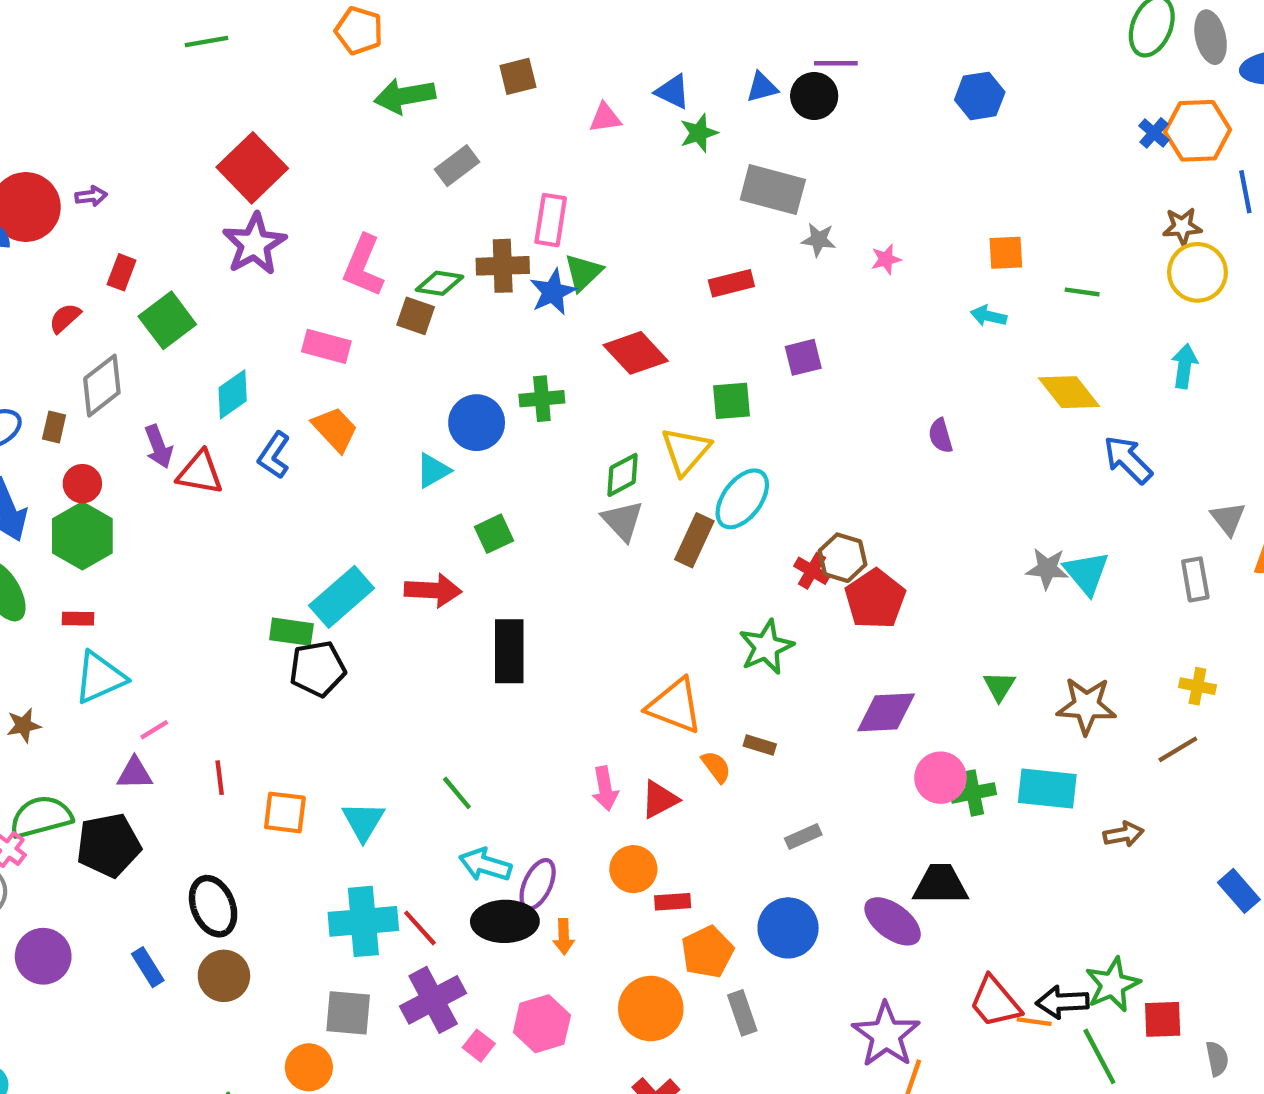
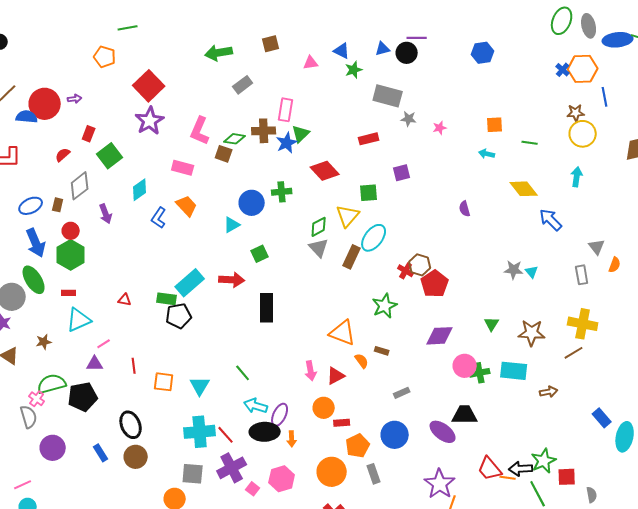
orange pentagon: (359, 31) -> (105, 57), moved
red triangle: (200, 473) -> (125, 300), moved, size x0.6
cyan triangle: (1086, 573) -> (532, 272), size x0.6
yellow cross: (1197, 686) -> (583, 324), size x1.8

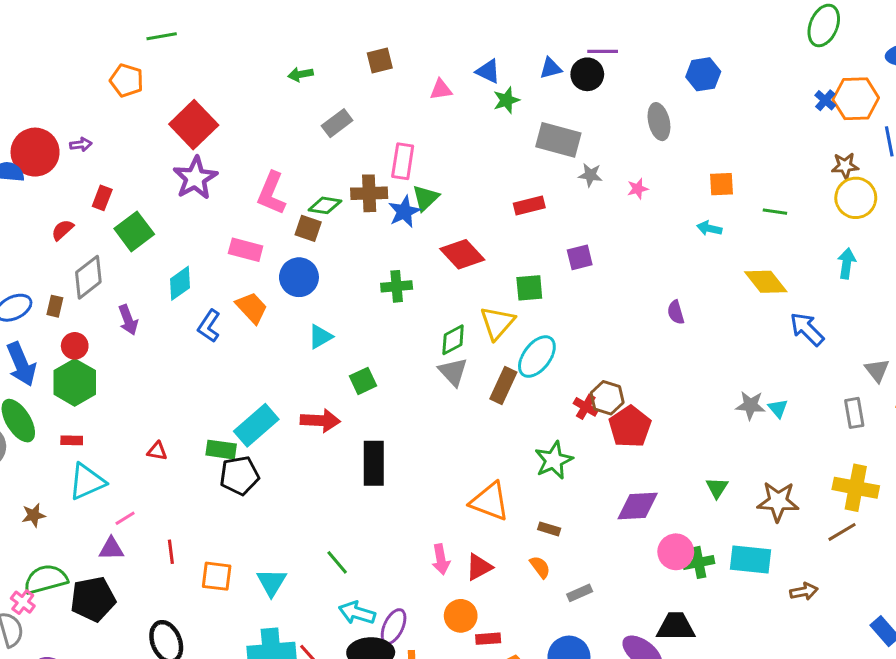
gray ellipse: (589, 26) -> (659, 122), moved
green arrow: (219, 53) -> (300, 74), size x0.6
blue circle: (252, 203) -> (299, 277), moved
orange semicircle: (362, 361) -> (540, 567), moved

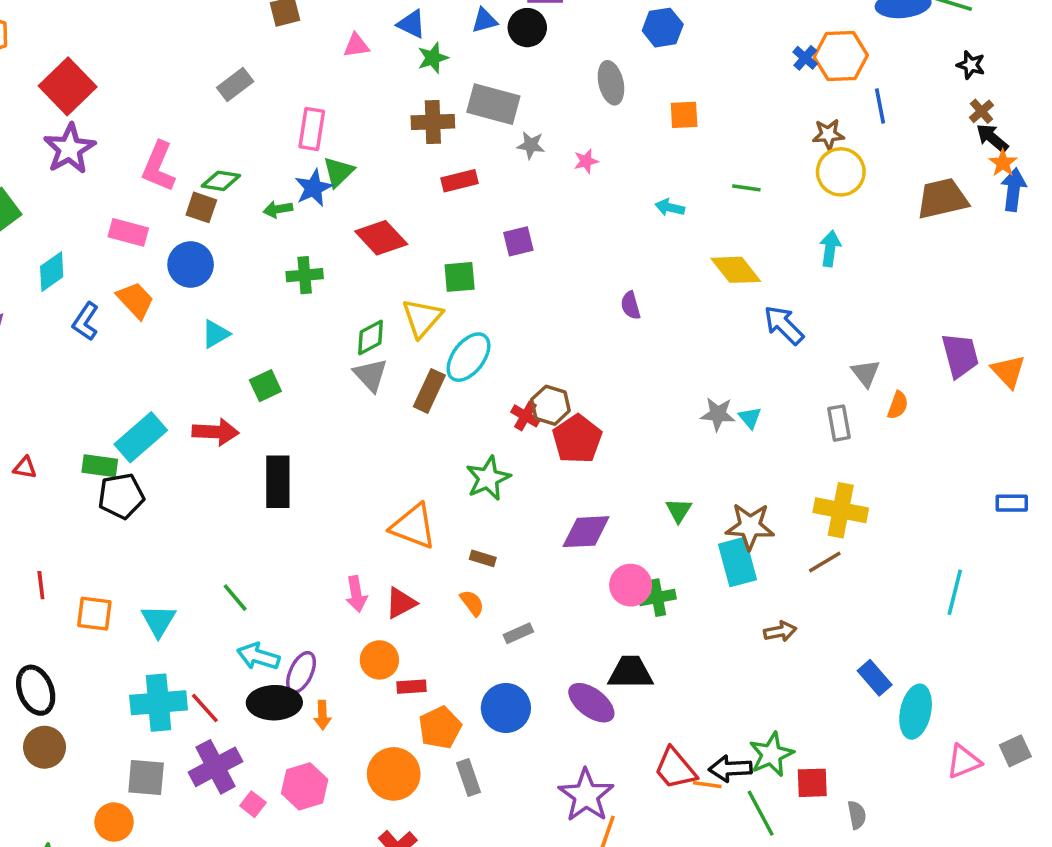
green arrow: (300, 74) -> (278, 209), moved
orange square: (722, 184) -> (684, 115), moved
brown cross: (369, 193) -> (433, 122), moved
cyan rectangle: (751, 559) -> (737, 562), moved, turned 69

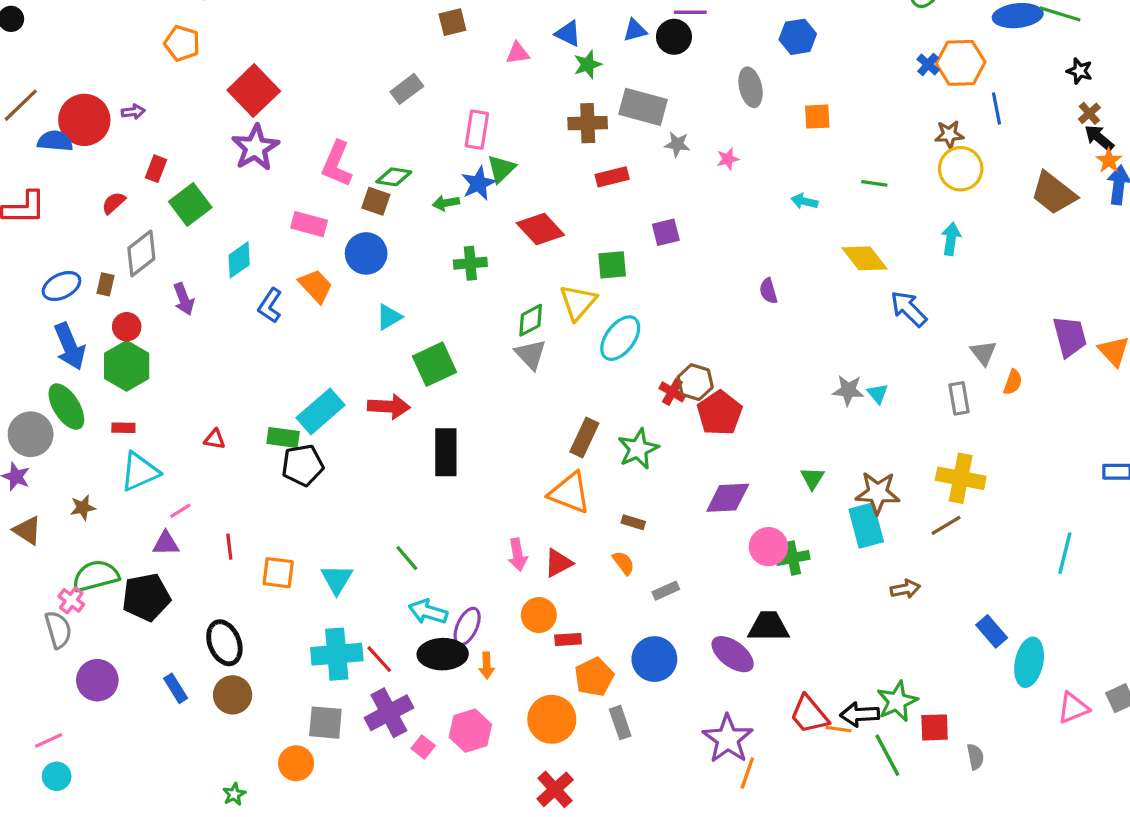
brown trapezoid: (942, 199) -> (1054, 193), turned -129
green square: (265, 386) -> (435, 364), size x1.5
brown rectangle: (429, 391) -> (584, 437), moved

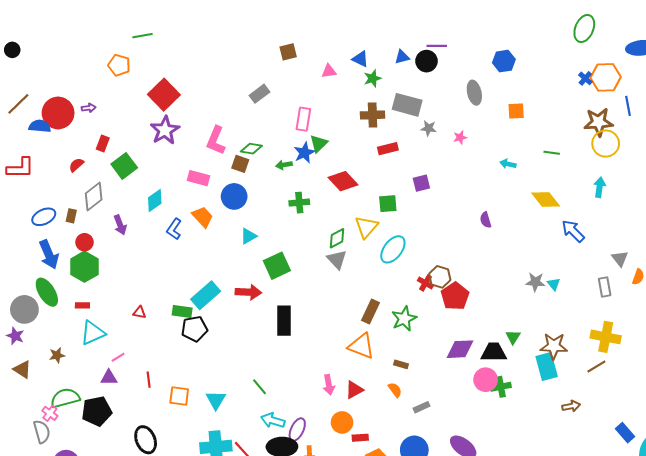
brown star: (949, 135) -> (599, 122), size x1.6
black trapezoid: (768, 626) -> (494, 352), moved

